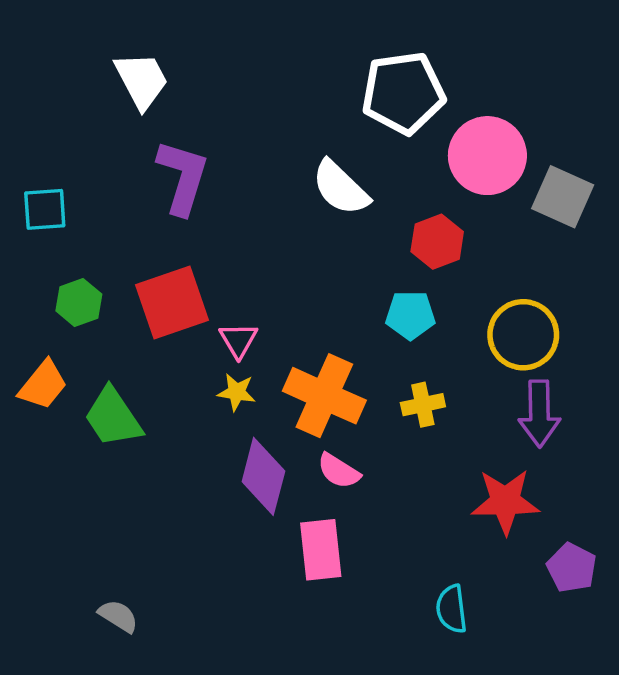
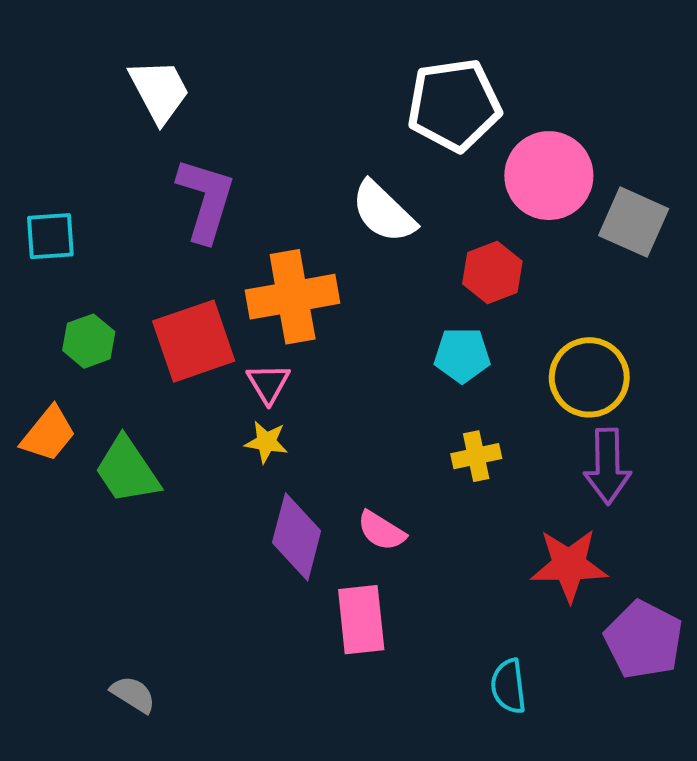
orange cross: (324, 396) -> (293, 297), moved, turned -34
purple pentagon: (572, 568) -> (644, 640), size x1.4

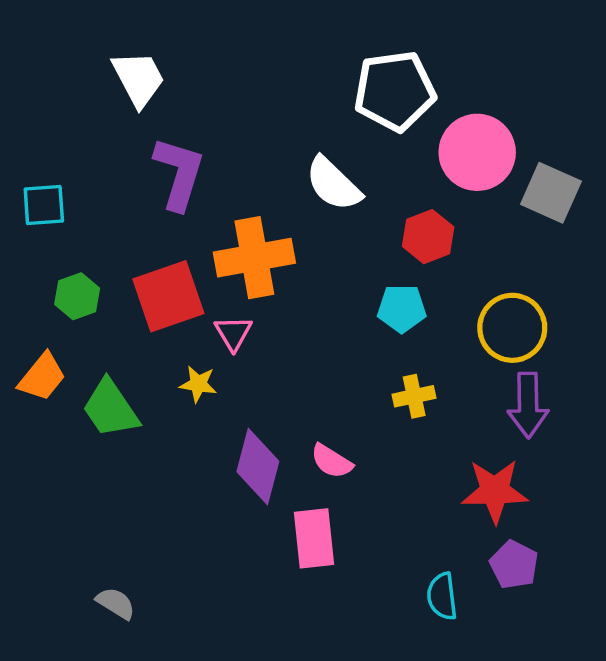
yellow star: (266, 442) -> (198, 384), moved
purple pentagon: (644, 640) -> (514, 565), moved, size x0.7

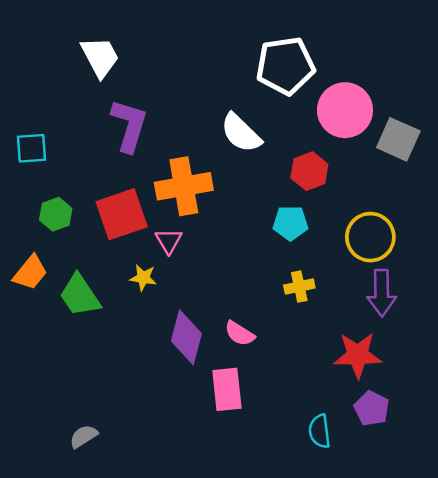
gray semicircle: (116, 603) -> (84, 436), turned -64

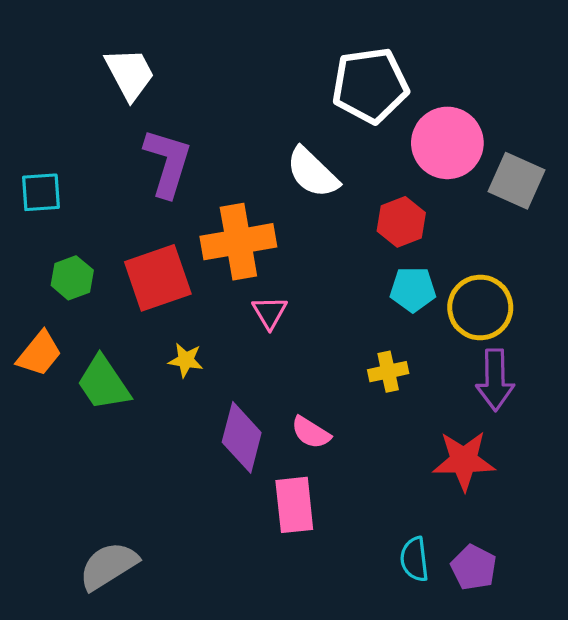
cyan pentagon: (290, 223) -> (413, 289), moved
pink triangle: (169, 241) -> (270, 312), moved
purple pentagon: (372, 408) -> (474, 567), moved
gray semicircle: (84, 436) -> (108, 566), size x1.6

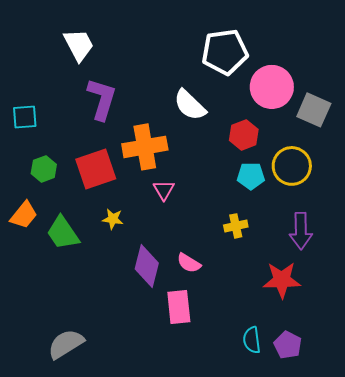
yellow circle: (480, 307) -> (292, 166), moved

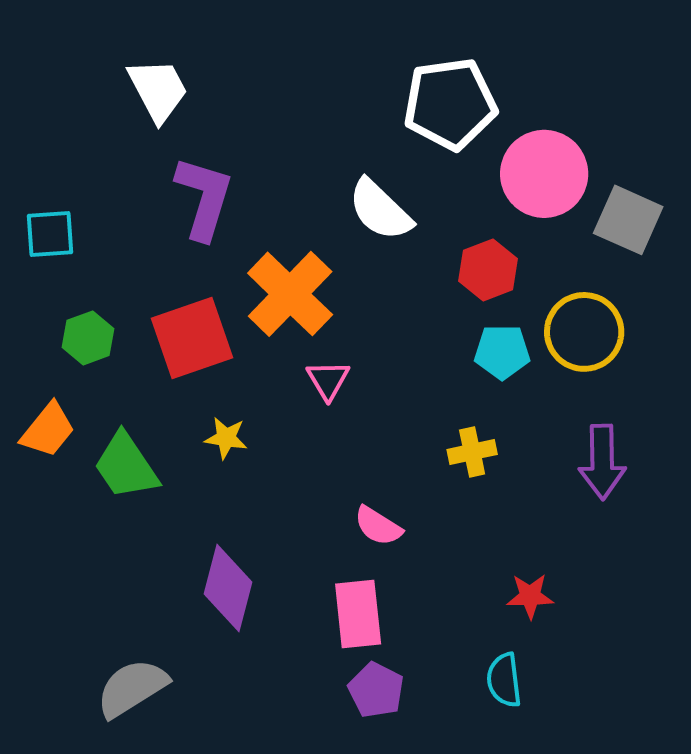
orange cross: (145, 147) -> (290, 294), turned -36
purple diamond: (147, 266) -> (228, 588), moved
red star: (282, 280) -> (530, 596), moved, size x0.6
purple pentagon: (288, 345) -> (376, 690), moved

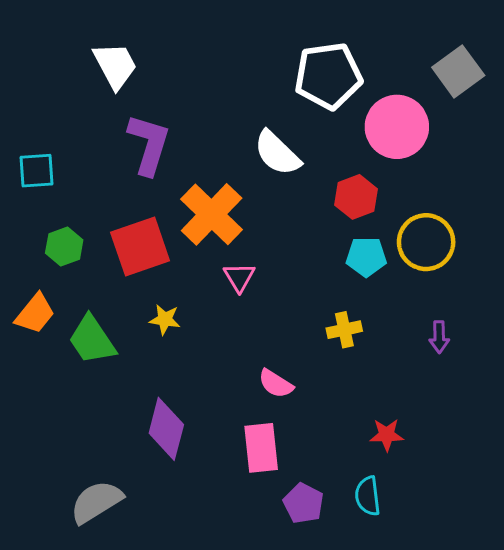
gray square: (628, 220) -> (458, 71), moved, turned 30
purple arrow: (602, 462) -> (439, 337), size x0.6
purple pentagon: (376, 690) -> (303, 503), moved

